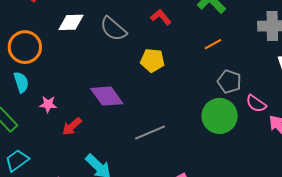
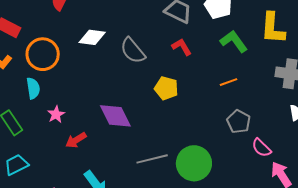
pink star: (48, 104) -> (56, 114), turned 30
green circle: (220, 116) -> (194, 163), moved

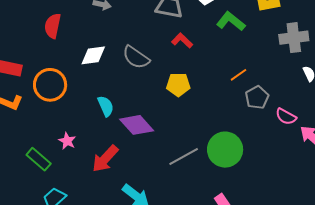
orange line: (229, 82) -> (239, 75), moved
cyan semicircle: (33, 88) -> (106, 106), moved
pink star: (56, 114) -> (67, 141), moved
gray pentagon: (239, 122) -> (257, 97), turned 30
red arrow: (76, 140) -> (105, 159), size x1.4

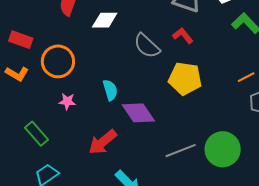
red L-shape: (182, 41) -> (183, 36), moved
white diamond: (93, 55) -> (105, 20), moved
yellow pentagon: (178, 85) -> (185, 79), size x1.4
pink star: (67, 141) -> (67, 101), moved, turned -30

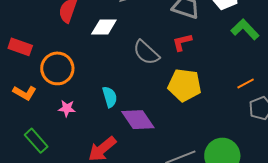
red L-shape: (183, 36) -> (182, 42), turned -65
orange L-shape: (17, 74) -> (25, 93), moved

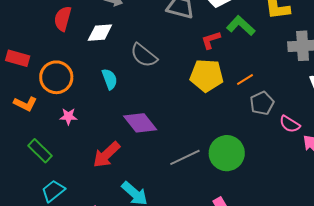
red L-shape: (182, 42) -> (211, 40), moved
yellow pentagon: (185, 85) -> (207, 75), moved
cyan semicircle: (110, 97) -> (110, 79), moved

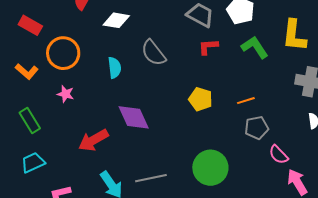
red L-shape: (211, 40) -> (208, 47), moved
yellow pentagon: (207, 75) -> (201, 99), moved, size x0.7
gray line: (185, 157) -> (151, 178), moved

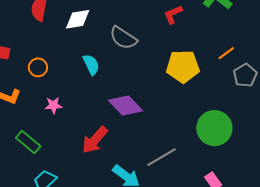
orange circle: (63, 53) -> (38, 67), size x0.6
yellow pentagon: (201, 99) -> (183, 66), size x1.4

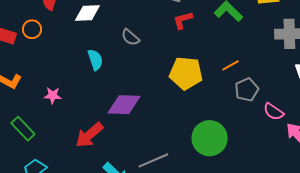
gray semicircle: (123, 38) -> (130, 37), size x0.7
orange circle: (38, 67) -> (32, 29), moved
purple diamond: (125, 105) -> (124, 105), turned -52

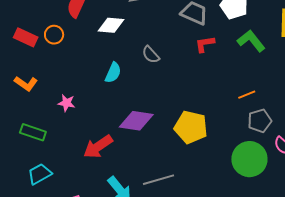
cyan semicircle: (95, 60) -> (113, 73), turned 35
yellow pentagon: (186, 73) -> (191, 127), moved
green rectangle: (23, 129) -> (33, 132), turned -35
green circle: (210, 138) -> (249, 159), moved

